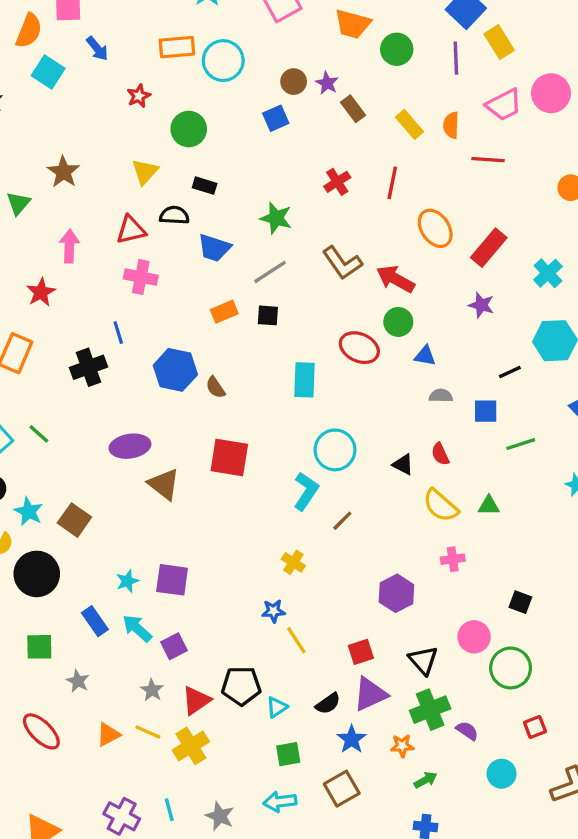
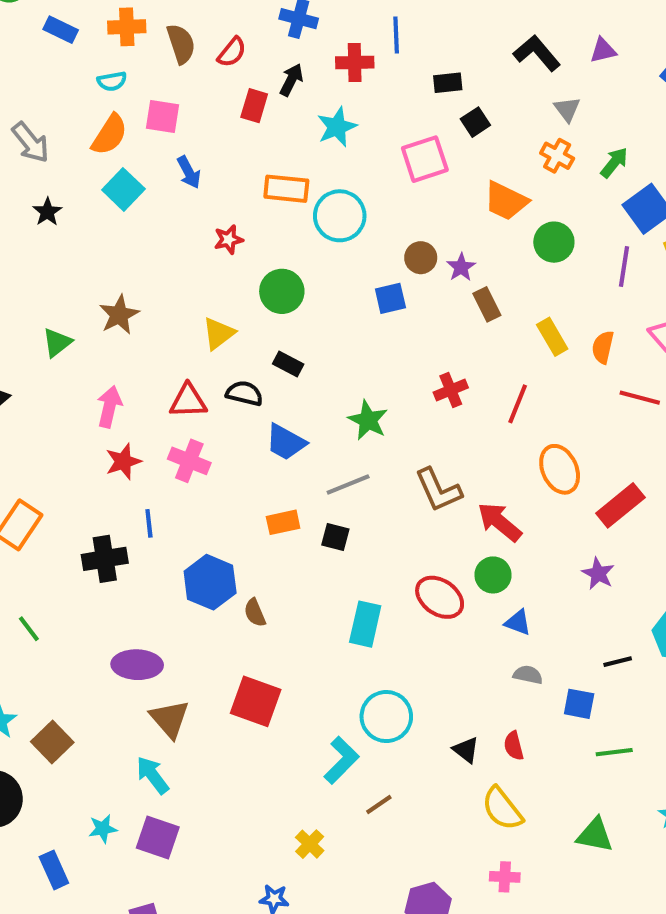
red star: (41, 292) -> (123, 461), moved
green triangle: (489, 506) -> (595, 835), moved, size x1.4
cyan arrow: (137, 628) -> (153, 775), moved

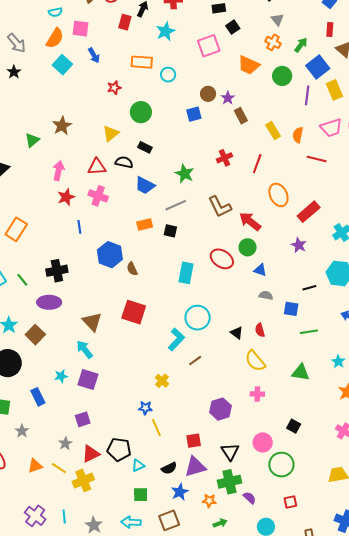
black star: (47, 212) -> (14, 72), moved
cyan circle: (340, 216) -> (168, 75), size x0.6
green circle: (554, 242) -> (282, 76), moved
black cross: (105, 559) -> (57, 271), moved
purple ellipse: (137, 665) -> (49, 302), moved

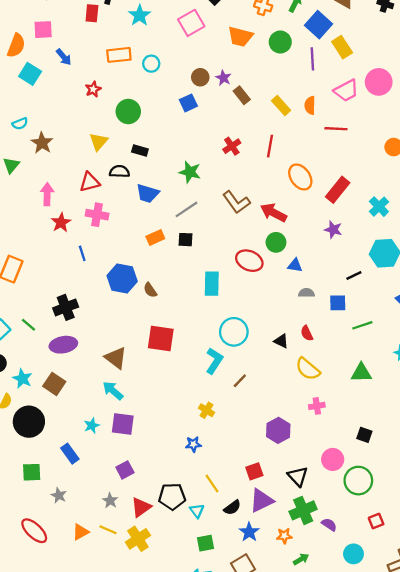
cyan semicircle: (55, 12) -> (20, 124), moved
yellow line: (156, 427) -> (212, 483), moved
cyan triangle: (138, 466) -> (197, 511), turned -32

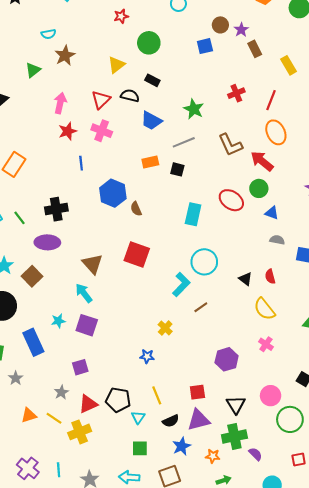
orange ellipse: (300, 177) -> (276, 132), moved
red triangle: (90, 182) -> (101, 100), turned -42
pink cross: (317, 406) -> (266, 344), turned 32
blue rectangle: (70, 454) -> (33, 342), size x1.4

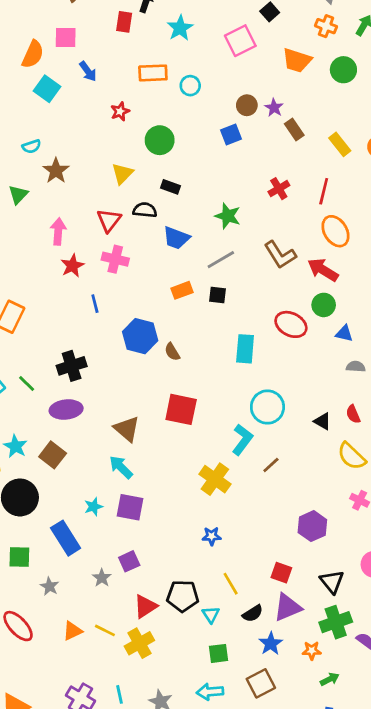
yellow cross: (165, 328) -> (215, 479), moved, size x1.6
gray star: (61, 392) -> (102, 578), moved
red square: (197, 392) -> (281, 573), turned 35

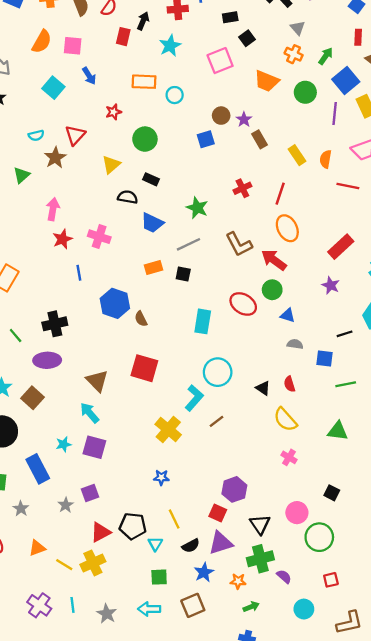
orange semicircle: (33, 54) -> (42, 42), moved
red triangle: (109, 220) -> (75, 135), moved
purple hexagon: (312, 526) -> (234, 489), moved
yellow line: (105, 630) -> (64, 565), moved

